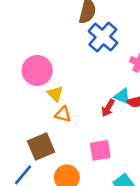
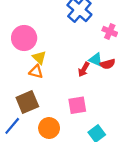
orange triangle: (63, 114) -> (36, 72), moved

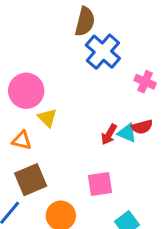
cyan triangle: (96, 60) -> (127, 133), moved
orange triangle: (36, 72) -> (22, 140), moved

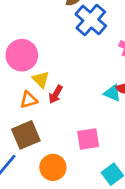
red arrow: (109, 134) -> (56, 94), moved
orange triangle: (22, 140) -> (29, 100), moved, turned -30

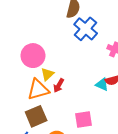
yellow triangle: (41, 79) -> (47, 74), turned 32
orange triangle: (29, 100) -> (38, 90), size x1.6

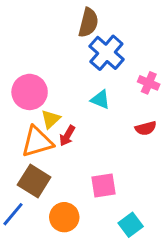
cyan triangle: (102, 84) -> (100, 100), moved
brown square: (36, 116) -> (34, 181), turned -35

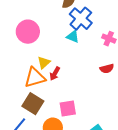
pink circle: (30, 92) -> (28, 32), moved
cyan triangle: (100, 100) -> (73, 37), moved
pink square: (103, 186) -> (68, 109), moved

